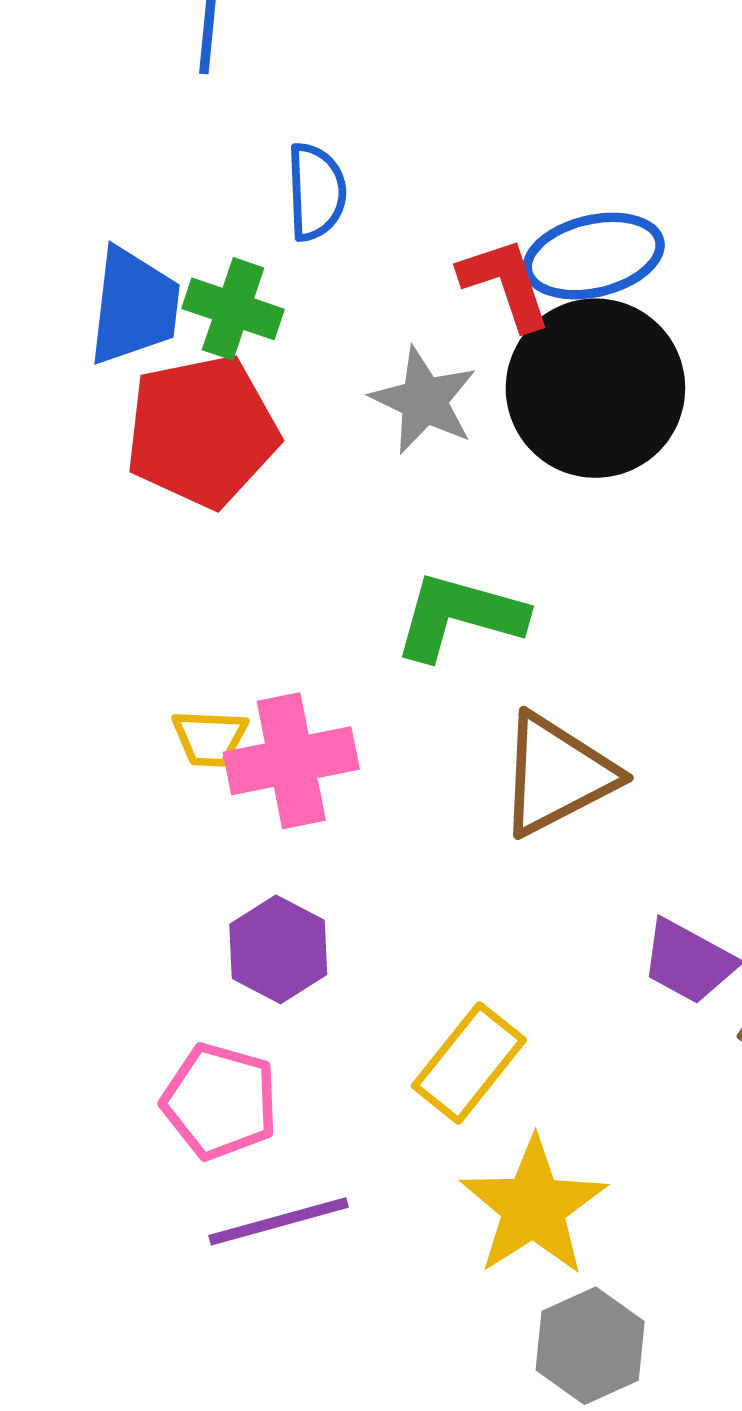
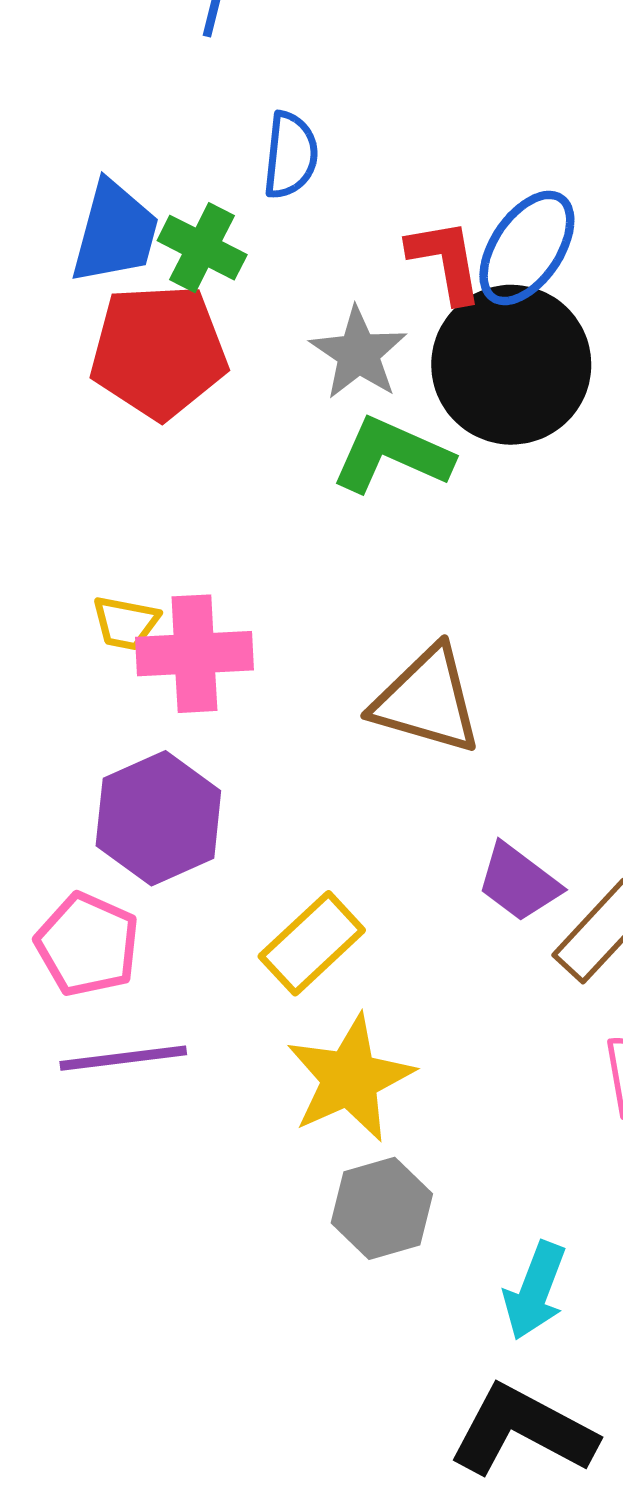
blue ellipse: (594, 256) -> (527, 248), turned -51
green L-shape: (459, 616) -> (392, 455), moved
brown triangle: (557, 775) -> (427, 700), turned 35
purple hexagon: (278, 949) -> (158, 818), size x1.4

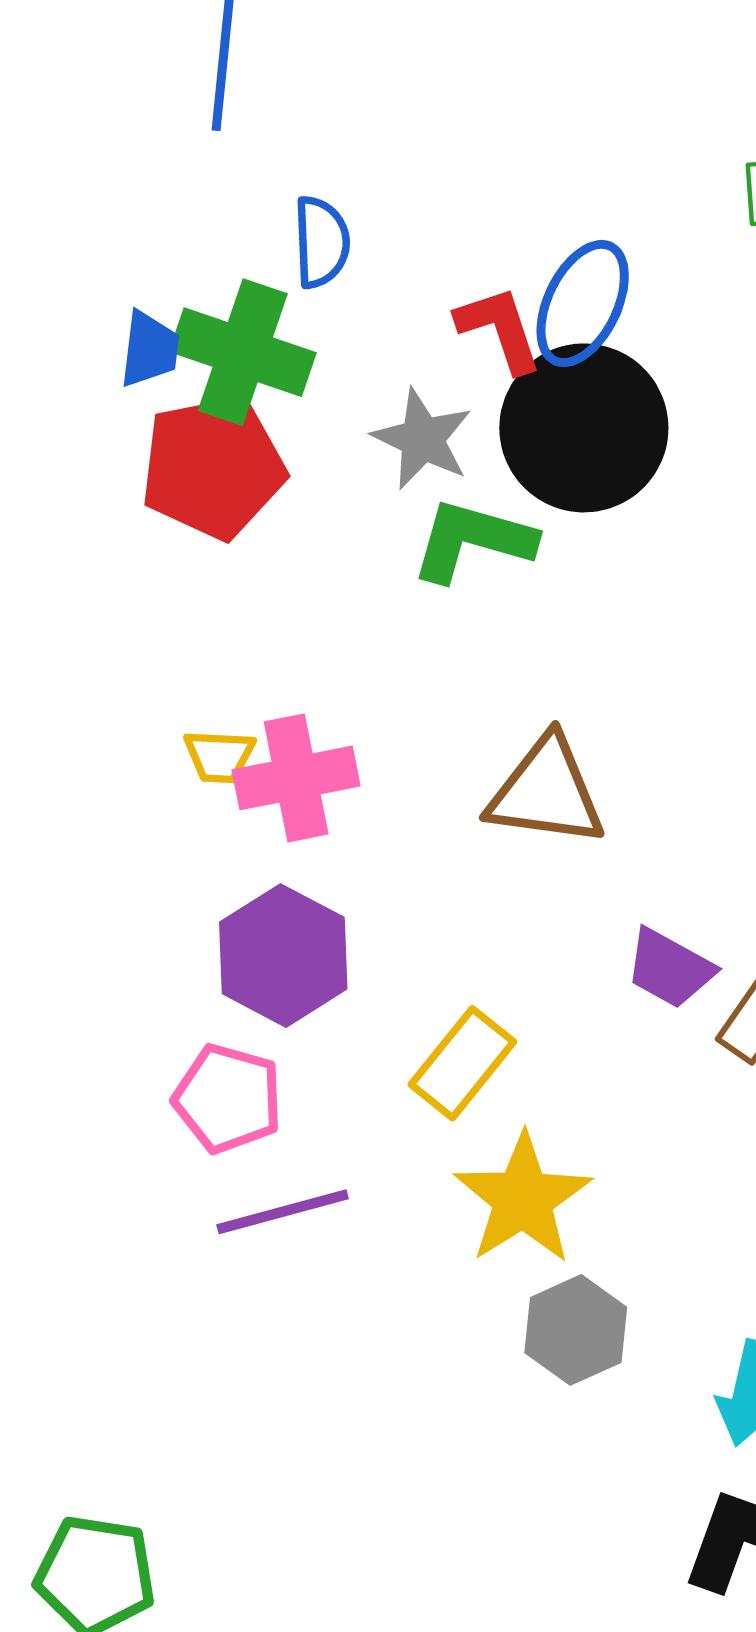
blue trapezoid: (115, 232) -> (149, 349), size x0.7
green cross: (202, 248) -> (243, 352), size x1.5

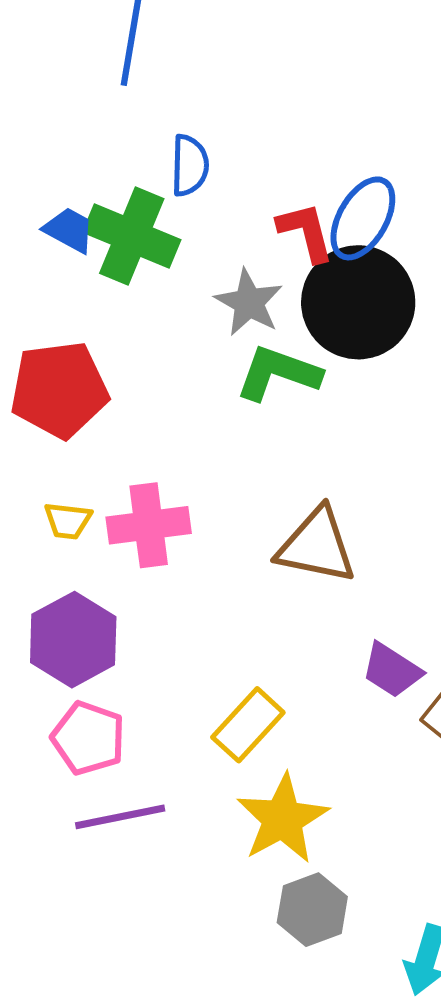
blue trapezoid: (149, 349) -> (69, 230), turned -72
red pentagon: (213, 467) -> (59, 390), moved
yellow trapezoid: (219, 756) -> (68, 521), moved
purple hexagon: (283, 956) -> (73, 640), moved

